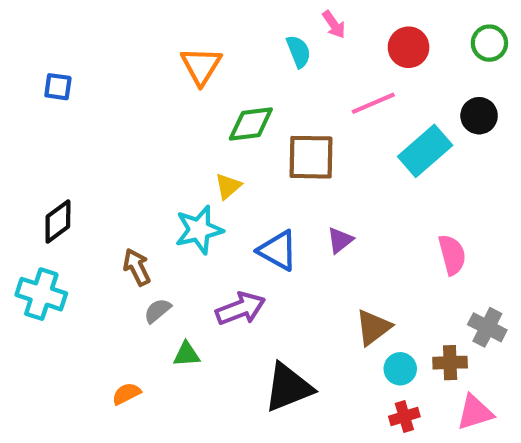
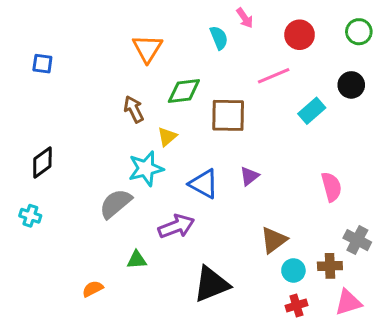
cyan rectangle: (425, 151) -> (312, 111), size x0.7
brown arrow: (137, 267) -> (134, 109), moved
cyan cross: (41, 294) -> (30, 216), size x0.6
gray semicircle: (158, 311) -> (115, 204), moved, size x1.6

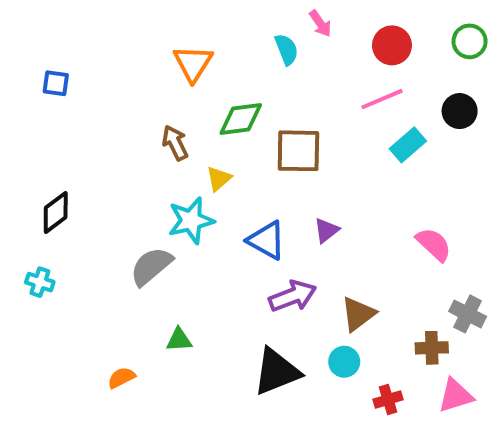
pink line: (274, 76) -> (382, 99), moved
pink semicircle: (331, 187) -> (434, 244), turned -32
purple arrow: (176, 226) -> (292, 296), moved
cyan circle: (293, 270) -> (344, 362), moved

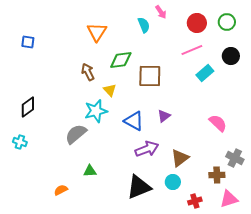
green circle: (470, 41) -> (227, 22), moved
yellow triangle: (219, 179) -> (110, 90), turned -32

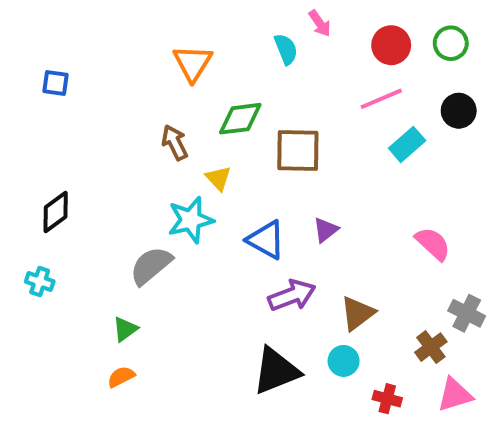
green triangle: (90, 171) -> (125, 329), moved, turned -32
brown cross: (217, 175) -> (431, 347), turned -35
red cross: (195, 201) -> (387, 399), turned 32

